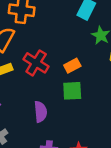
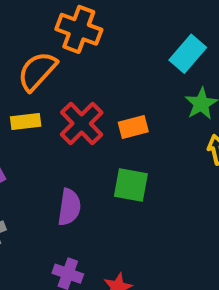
orange rectangle: (72, 66) -> (133, 127), moved

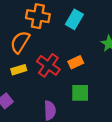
cyan rectangle: (188, 54) -> (74, 19), moved

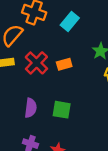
green square: (80, 93) -> (62, 110), moved

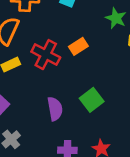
green square: (62, 110) -> (92, 100), turned -30

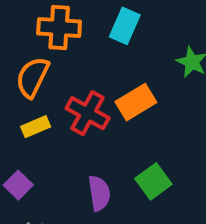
orange rectangle: (78, 46) -> (136, 102), size x1.4

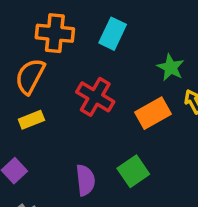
orange rectangle: (136, 102) -> (153, 113), moved
red cross: (88, 113) -> (95, 97), moved

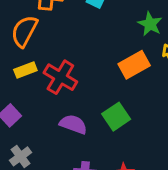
red cross: (95, 97) -> (60, 77), moved
purple semicircle: (85, 180) -> (73, 124), turned -64

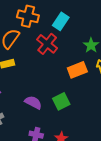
red cross: (60, 77) -> (47, 44), moved

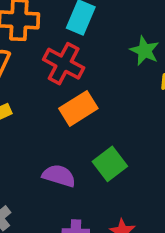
orange rectangle: (77, 70) -> (78, 108), moved

